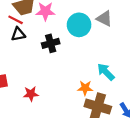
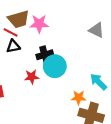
cyan circle: (79, 25) -> (55, 66), moved
red star: (31, 94) -> (32, 77), moved

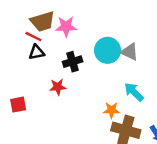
gray triangle: (96, 30) -> (130, 52), moved
cyan circle: (55, 66) -> (108, 50), moved

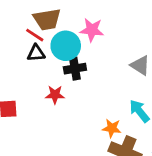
pink star: (66, 26) -> (92, 30), moved
cyan circle: (108, 50) -> (66, 46), moved

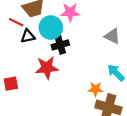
red line: (35, 35) -> (16, 22), moved
red star: (55, 95) -> (47, 68), size x1.5

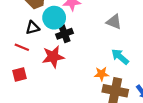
red line: (16, 22) -> (22, 47), moved

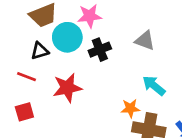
black cross: (65, 34) -> (100, 50), moved

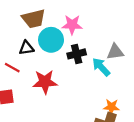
gray triangle: (145, 41) -> (115, 52), turned -36
cyan arrow: (154, 86) -> (101, 67), moved
orange star: (130, 108) -> (111, 107), moved

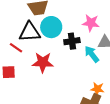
pink star: (72, 25) -> (91, 23), moved
black triangle: (26, 48) -> (30, 32), size x1.6

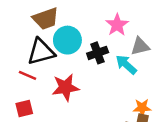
pink star: (91, 23) -> (117, 25), turned -30

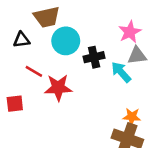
pink star: (117, 25) -> (130, 32), moved
black triangle: (41, 52) -> (21, 40), moved, size x0.6
red line: (28, 75) -> (34, 71), moved

